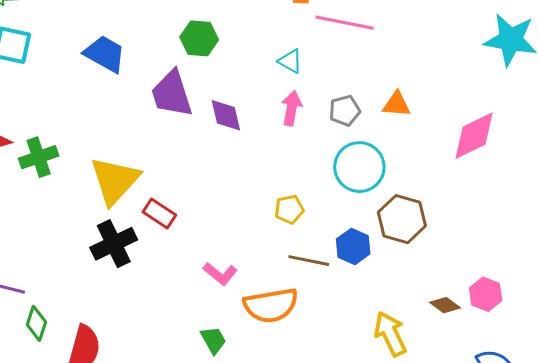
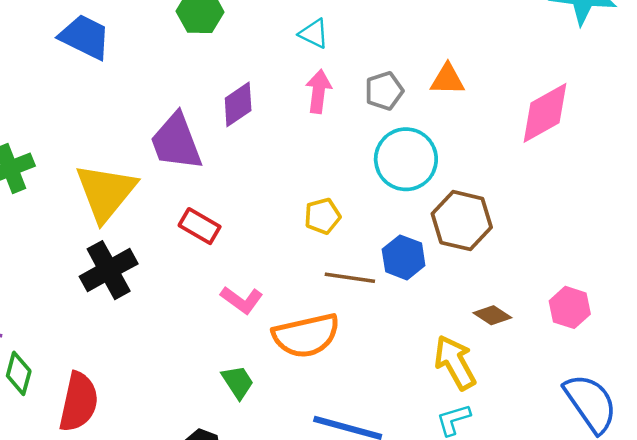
purple trapezoid: (172, 94) -> (176, 142), moved
purple diamond: (226, 115) -> (238, 104), turned 72
red rectangle: (159, 214) -> (200, 226), moved
brown diamond: (445, 305) -> (492, 315), moved

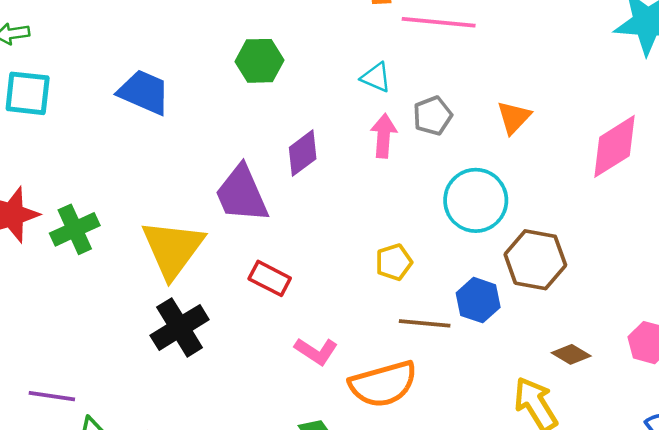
orange triangle: (447, 79) -> (514, 117), turned -45
gray pentagon: (384, 91) -> (432, 116), moved

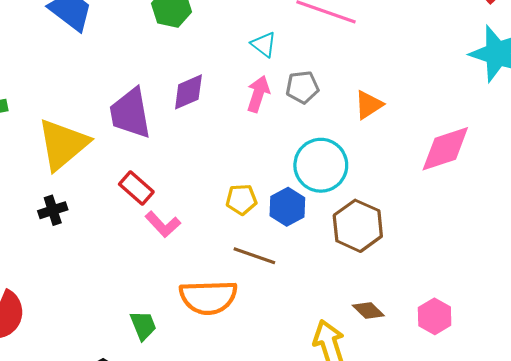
blue hexagon: (478, 300) -> (287, 207), moved
black cross: (180, 327) -> (53, 210), size x0.6
pink L-shape: (316, 351) -> (163, 224), moved

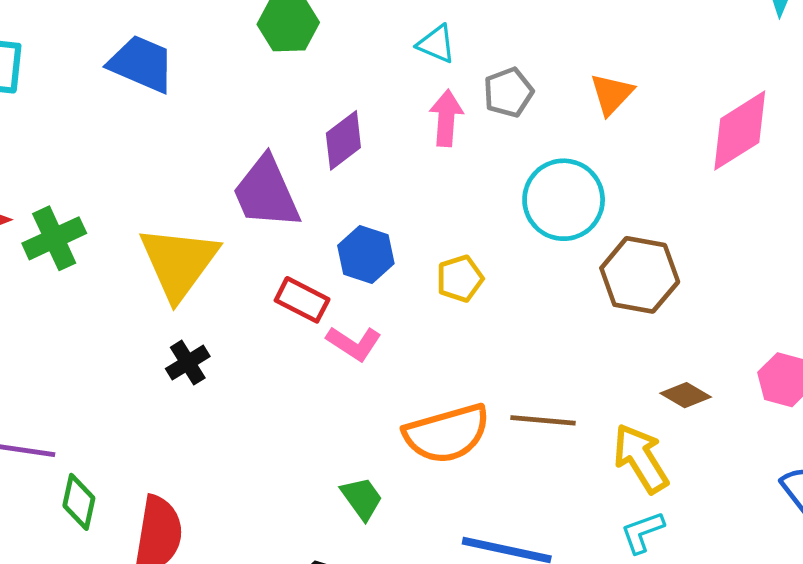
blue hexagon: (287, 207) -> (366, 254), moved
brown line: (254, 256) -> (543, 420), moved

